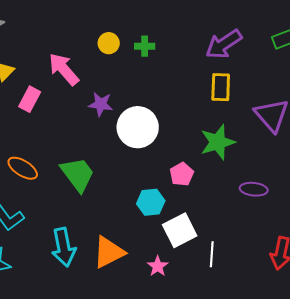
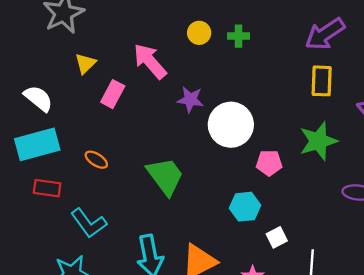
orange ellipse: (23, 168) -> (96, 160), moved, size x0.7
pink pentagon: (182, 174) -> (269, 163), moved, turned 30
white square: (180, 230) -> (277, 237), size x0.6

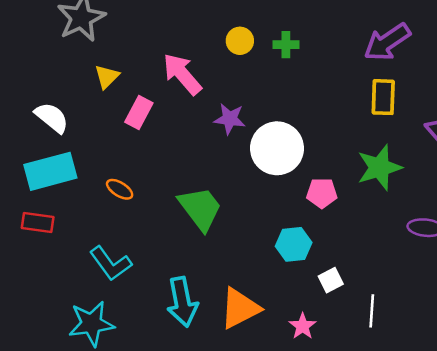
red rectangle: (47, 188) -> (38, 223), moved

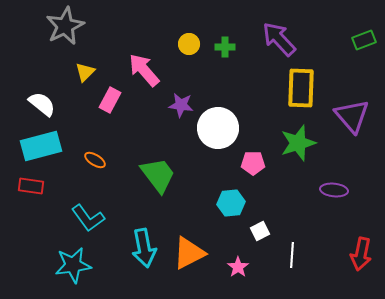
purple arrow: (387, 42) -> (279, 39), moved, turned 81
yellow rectangle: (383, 97) -> (301, 88), size x1.4

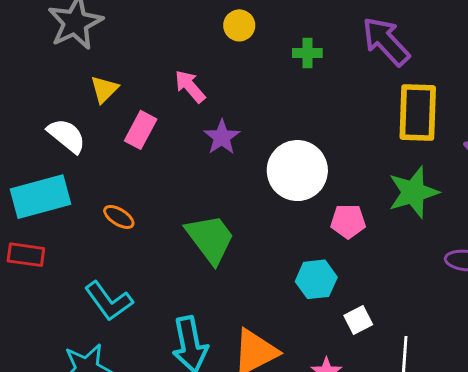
yellow circle: (189, 44) -> (239, 25), moved
pink arrow: (144, 70) -> (190, 86), size x0.7
white semicircle: (42, 104) -> (67, 136), moved
purple star: (181, 105) -> (222, 137), moved, turned 30

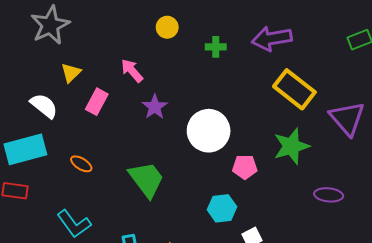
purple arrow: (386, 41) -> (272, 39), turned -57
yellow rectangle: (418, 112) -> (294, 89), turned -54

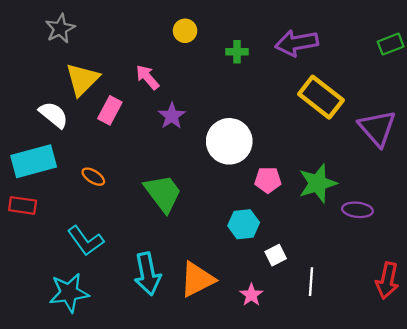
gray star: (50, 25) -> (60, 29), size x0.7
yellow triangle: (71, 73) -> (82, 79), size x1.6
green star: (291, 146) -> (318, 183), moved

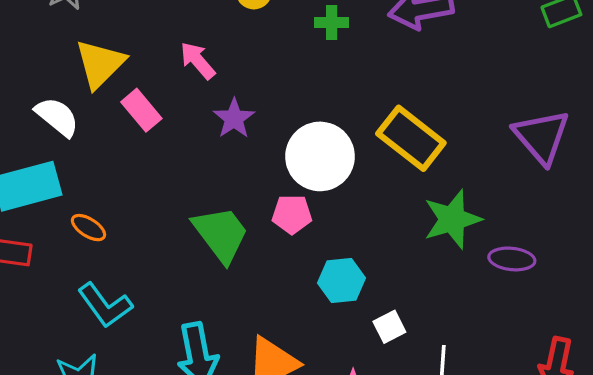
yellow rectangle: (321, 97) -> (411, 138), moved
pink rectangle: (110, 110) -> (141, 110), turned -68
orange ellipse: (93, 177) -> (88, 228), moved
pink pentagon: (268, 180) -> (292, 214), moved

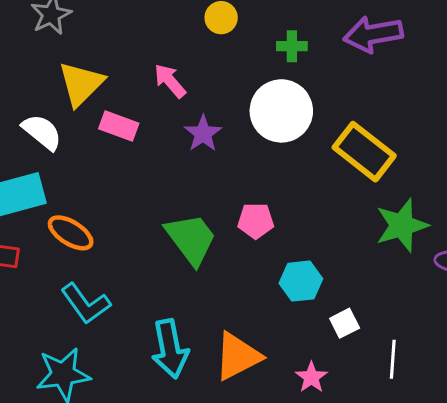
pink rectangle: (141, 110) -> (119, 126), turned -30
white circle: (320, 156) -> (281, 111), moved
orange ellipse: (88, 228) -> (71, 233), size x1.4

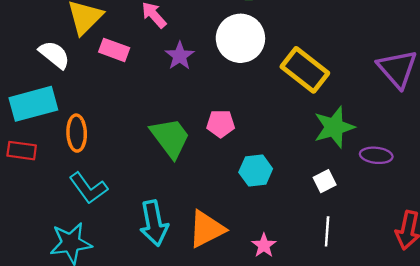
orange ellipse: (71, 233) -> (77, 133), turned 56
white square: (345, 323) -> (325, 181), moved

